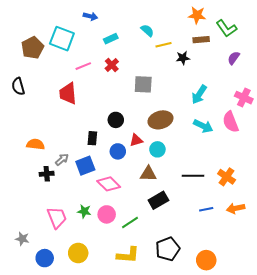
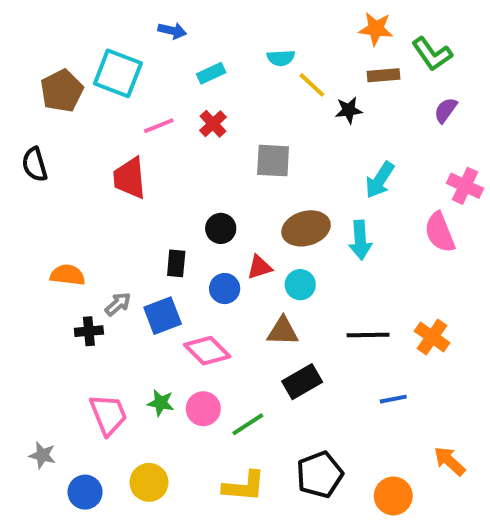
cyan semicircle: (147, 30) -> (281, 58), turned 136
yellow line: (164, 45) -> (312, 85), turned 56
cyan arrow: (203, 126) -> (360, 240), moved, turned 60
orange arrow: (236, 208) -> (449, 461), moved, turned 54

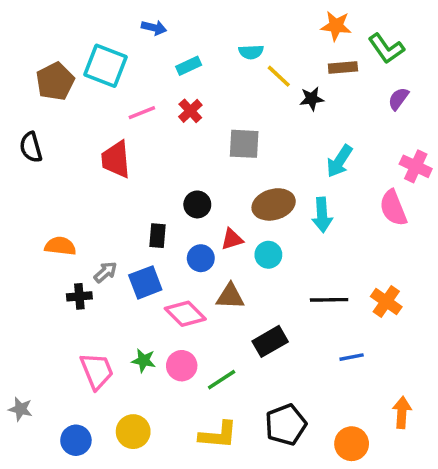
brown triangle: (283, 331) -> (230, 296), moved
gray star: (42, 455) -> (20, 409), moved
orange arrow: (449, 461) -> (402, 412), turned 52

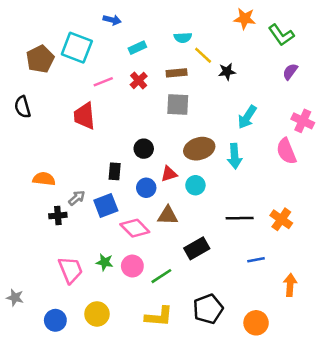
brown rectangle: (343, 68) -> (177, 73), moved
orange arrow: (402, 412) -> (290, 285), moved

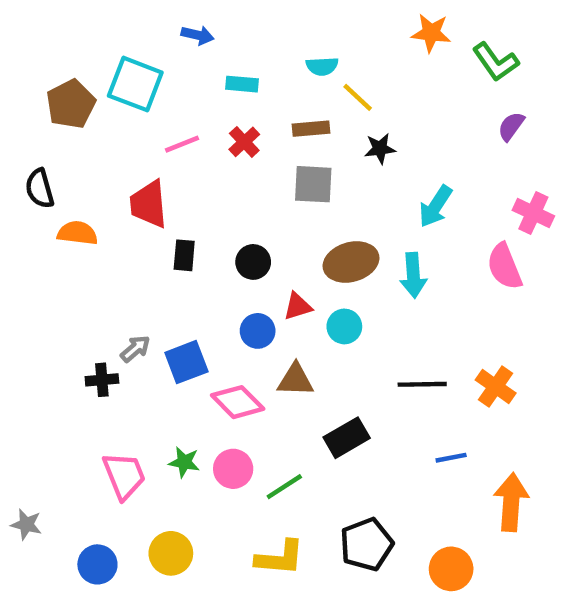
cyan rectangle: (137, 48) -> (242, 84), turned 30
black star: (227, 72) -> (380, 149), moved
black rectangle: (115, 171) -> (184, 255), moved
orange semicircle: (44, 179) -> (77, 233), moved
orange arrow: (290, 285) -> (511, 502), size x1.4

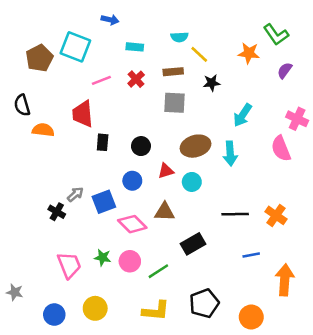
orange star: (431, 33) -> (249, 53), moved
blue circle: (258, 331) -> (132, 181), moved
black cross: (102, 380) -> (57, 212), turned 35

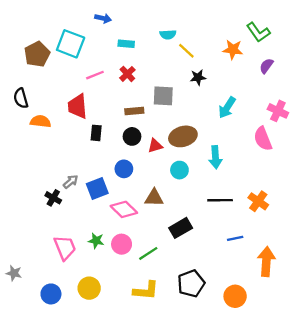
brown rectangle: (173, 72) -> (134, 111), moved
cyan arrow: (230, 153) -> (215, 157), moved
red triangle: (166, 171) -> (155, 146), moved

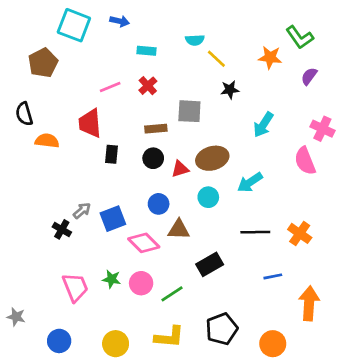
cyan square: (71, 44) -> (74, 25), moved
cyan arrow: (215, 157) -> (250, 182), turned 60
blue circle: (124, 169) -> (159, 204), moved
yellow circle: (89, 288) -> (116, 344), moved

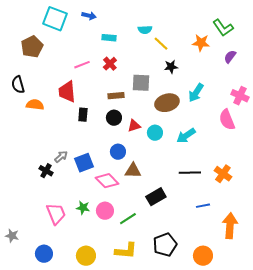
brown ellipse: (212, 158) -> (167, 103), moved
cyan circle: (208, 197) -> (155, 133), moved

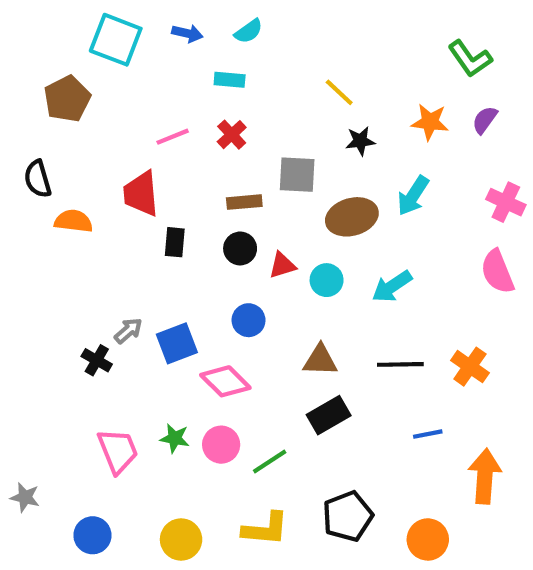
cyan semicircle: (145, 30) -> (249, 31), moved, turned -32
orange star: (201, 43) -> (430, 122), moved
pink semicircle: (227, 120) -> (497, 272), moved
brown triangle: (133, 171) -> (320, 360), moved

